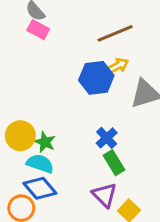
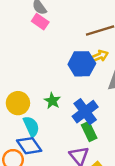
blue cross: (107, 138) -> (85, 112), size x1.5
green star: (45, 142) -> (52, 101), moved
cyan semicircle: (40, 164) -> (31, 126), turned 40

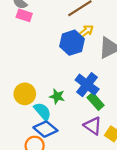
green star: (52, 101) -> (57, 96), moved

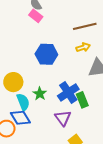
blue hexagon: (72, 43) -> (46, 54), moved
green rectangle: (96, 101) -> (82, 100), moved
purple triangle: (93, 126) -> (63, 118), moved

